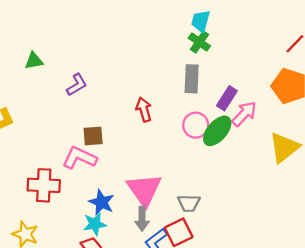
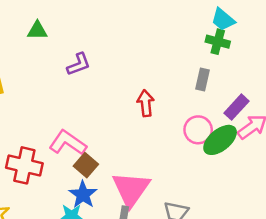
cyan trapezoid: (201, 21) -> (223, 20), turned -75
green cross: (199, 42) -> (218, 42), turned -30
gray rectangle: (192, 79) -> (202, 80), size x0.7
brown square: (93, 136) -> (86, 165), moved, turned 35

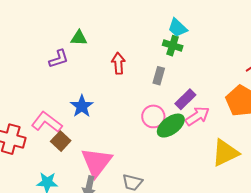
green triangle: (37, 31) -> (79, 38), moved
red arrow: (146, 103) -> (118, 63), moved
blue star: (83, 195) -> (82, 106), moved

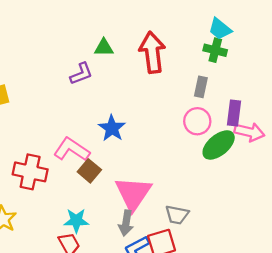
red arrow: (118, 63) -> (152, 52), moved, size x1.6
purple rectangle: (185, 99) -> (234, 113), turned -35
pink circle: (153, 116) -> (197, 121), moved
pink arrow: (197, 116) -> (249, 132), turned 50

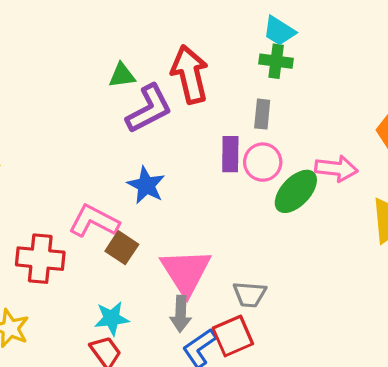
purple L-shape: (81, 74) -> (149, 109), moved, size x1.5
purple rectangle: (234, 113) -> (230, 154), moved

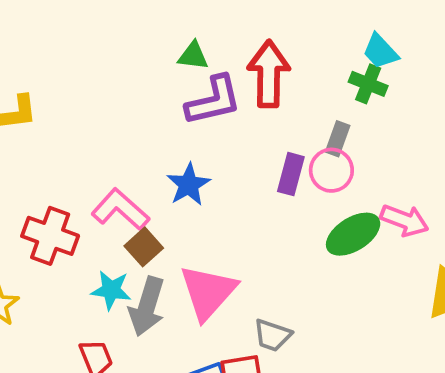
pink circle: (263, 162) -> (331, 170), moved
gray arrow: (181, 314) -> (147, 306), moved, size x1.4
cyan star: (112, 318) -> (111, 290), moved

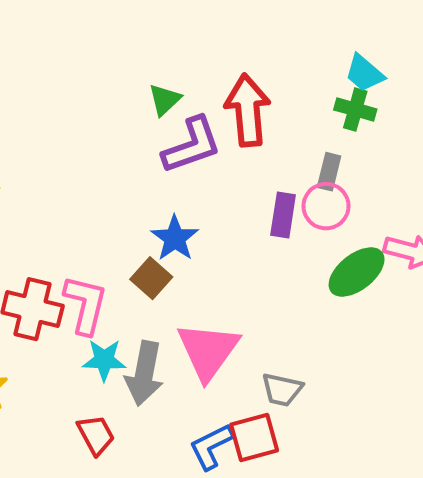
green triangle: (193, 56) -> (165, 100), turned -44
pink L-shape: (120, 209) -> (85, 305), moved, turned 68
brown square: (144, 247) -> (151, 278), moved

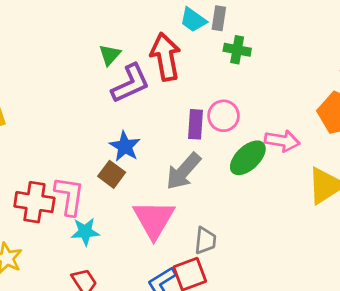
cyan trapezoid: (364, 73) -> (193, 20), moved
gray rectangle: (329, 172) -> (219, 18), moved
gray arrow: (144, 373) -> (183, 171), moved, turned 36
gray trapezoid: (282, 390) -> (205, 241), turned -92

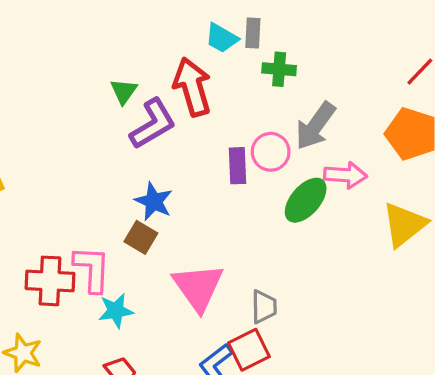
gray arrow: (183, 171) -> (315, 126), moved

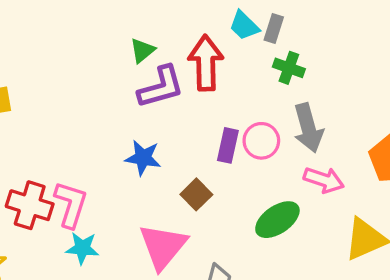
gray arrow: (315, 126) -> (308, 128), turned -66
green ellipse: (306, 200) -> (277, 220), moved
blue star: (154, 201) -> (143, 158), turned -30
brown square: (141, 237) -> (196, 194), moved

